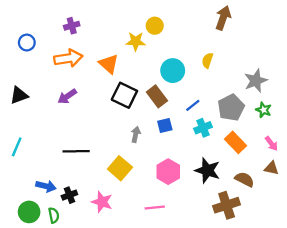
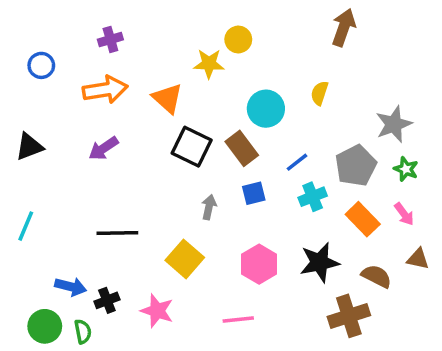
pink arrow: (271, 143) -> (404, 214), moved
black star: (207, 170) -> (319, 262), turned -30

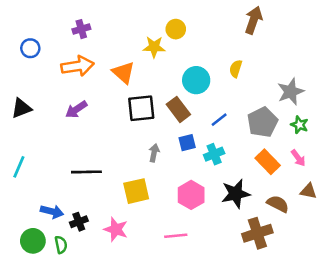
black square: (192, 147) -> (141, 108), turned -32
cyan cross: (313, 197) -> (214, 154), moved
yellow square: (185, 259) -> (136, 191), turned 36

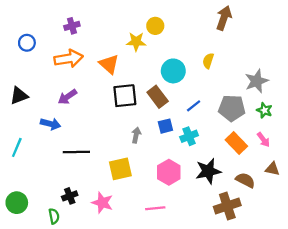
gray pentagon: (263, 122) -> (232, 108), turned 30
blue arrow: (52, 212) -> (51, 124), moved
green circle: (33, 241) -> (17, 203), moved

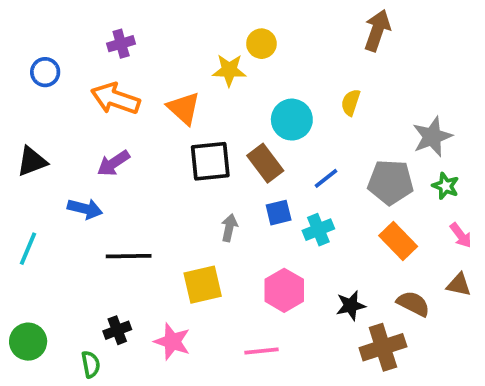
orange arrow: (69, 59) -> (115, 99), turned -152
pink arrow: (263, 140) -> (461, 235), moved
black star: (208, 171) -> (351, 306), moved, size x0.7

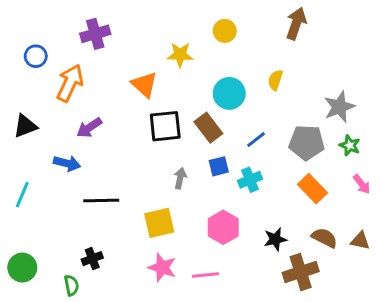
purple cross: (121, 44) -> (95, 34), size x1.4
yellow circle: (261, 44) -> (225, 31), moved
orange arrow: (115, 99) -> (70, 83), moved, turned 96
brown triangle: (459, 285) -> (360, 241), moved
pink star: (172, 342) -> (162, 268), moved

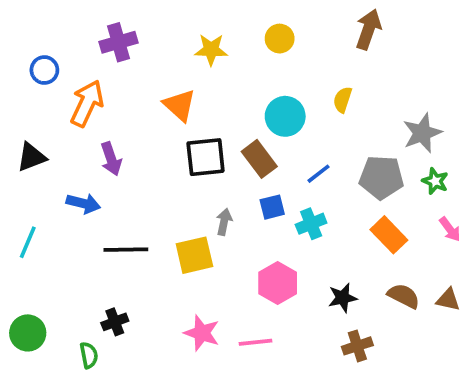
yellow star: (180, 55) -> (211, 50), moved
purple arrow: (89, 128) -> (111, 159), turned -75
yellow square: (159, 223) -> (194, 255), moved
brown cross: (301, 272) -> (357, 346), moved, size x0.7

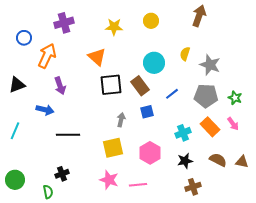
gray star: (422, 133) -> (210, 65), moved, turned -30
cyan cross: (311, 224) -> (183, 133), moved
pink arrow: (450, 229) -> (233, 124), moved
yellow square: (194, 255) -> (113, 148), moved

